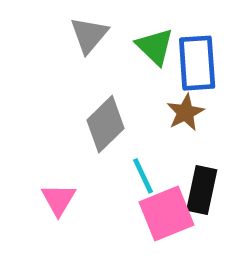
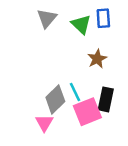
blue rectangle: (197, 63) -> (103, 18), moved, size x0.7
gray diamond: (105, 124) -> (55, 99), moved
pink triangle: (58, 199) -> (44, 123), moved

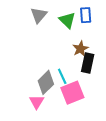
black rectangle: (106, 99) -> (88, 63), moved

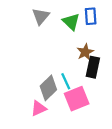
pink triangle: (37, 102) -> (39, 108), turned 35

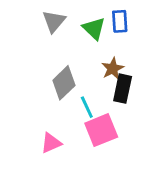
gray diamond: (48, 88) -> (64, 83), moved

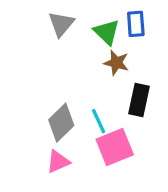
brown star: (113, 69) -> (116, 63), moved, turned -30
gray diamond: (64, 83) -> (61, 123), moved

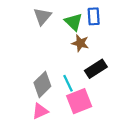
black rectangle: (139, 100) -> (96, 69), turned 45

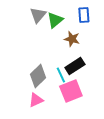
green triangle: (74, 22) -> (55, 20), moved, turned 36
black rectangle: (96, 69) -> (75, 66), moved

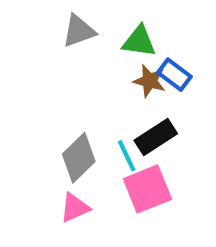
gray triangle: (38, 15) -> (79, 31), turned 30
blue rectangle: (84, 15) -> (174, 75), moved, turned -49
green triangle: (55, 20) -> (139, 41), moved, turned 48

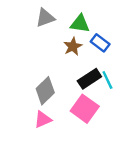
brown star: (150, 81) -> (73, 46), moved, turned 30
cyan line: (127, 156) -> (107, 80), moved
pink square: (147, 189) -> (85, 109), turned -32

